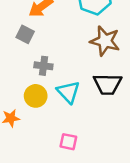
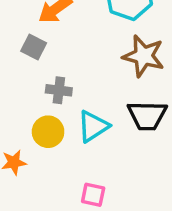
cyan triangle: (68, 92) -> (93, 126), turned 40

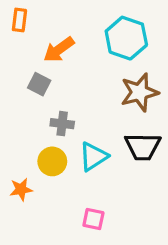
brown star: (144, 56) -> (139, 92), turned -30

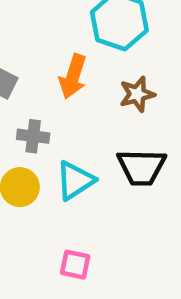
orange arrow: (59, 50) -> (73, 76), moved, turned -36
brown star: (139, 92) -> (137, 94), size x0.7

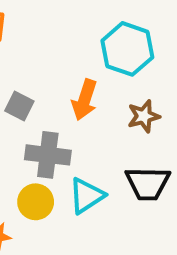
gray cross: (33, 136) -> (48, 155), size x1.5

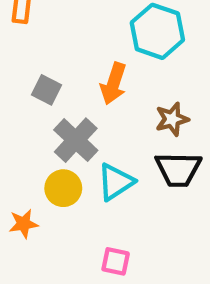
brown star: (144, 116) -> (172, 119), moved
gray cross: (48, 155) -> (76, 140), turned 36

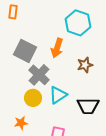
gray square: (47, 90) -> (25, 51), size x1.6
black trapezoid: (178, 169) -> (88, 106), moved
orange star: (24, 224) -> (21, 123), moved

